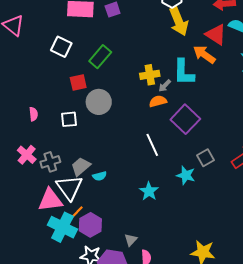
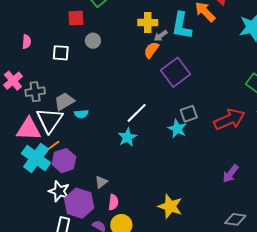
orange semicircle: (158, 101) -> (151, 50), turned -48
gray circle: (99, 102) -> (93, 41), size x0.6
white line: (152, 145) -> (137, 113), moved, turned 60
cyan star: (186, 175) -> (177, 129), moved

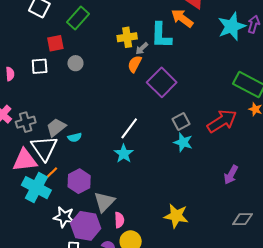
white square: (61, 53) -> (40, 66), moved
cyan star: (177, 129) -> (183, 142), moved
purple hexagon: (64, 161) -> (79, 181), moved
gray triangle: (101, 182) -> (104, 202), size x1.6

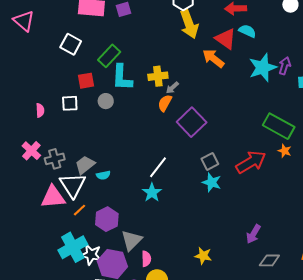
cyan L-shape: (161, 35) -> (122, 77), moved
purple arrow: (231, 175) -> (253, 234), moved
cyan cross: (36, 188) -> (73, 247), moved, turned 32
yellow star: (176, 216) -> (203, 256), size x0.7

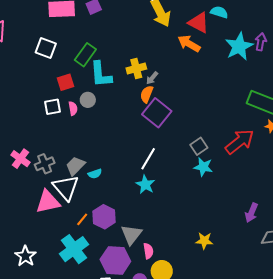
pink semicircle: (40, 110) -> (73, 108), moved
purple square: (192, 122) -> (157, 113), moved
orange line: (80, 210) -> (82, 219), moved
white star: (91, 255) -> (25, 256), moved, turned 30

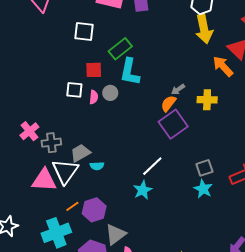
white square: (46, 48) -> (84, 32), turned -30
yellow cross: (136, 68) -> (207, 100), moved

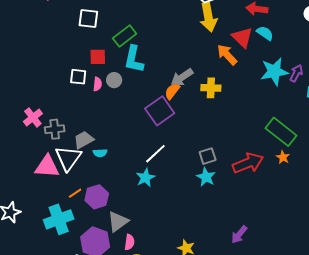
gray arrow: (178, 89) -> (182, 77), size x1.6
purple square: (173, 124) -> (160, 111), moved

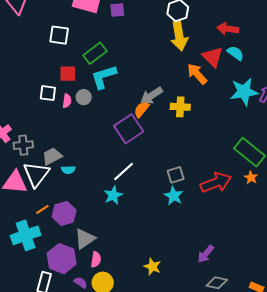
cyan L-shape: (134, 59) -> (104, 77), turned 60

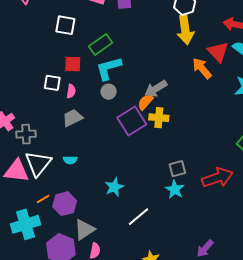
gray circle: (84, 97) -> (109, 92), moved
yellow cross: (180, 107) -> (159, 118), moved
gray trapezoid: (52, 156) -> (73, 118), moved
white line: (124, 172) -> (139, 217), moved

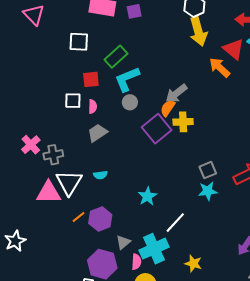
cyan star: (175, 189) -> (208, 191), turned -30
cyan cross: (26, 224) -> (154, 249), moved
gray triangle: (84, 230) -> (123, 242), size x0.7

